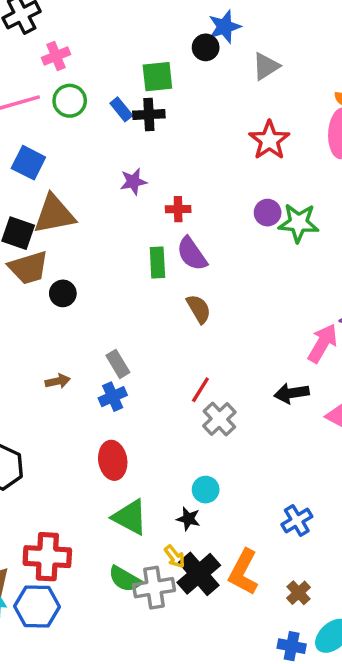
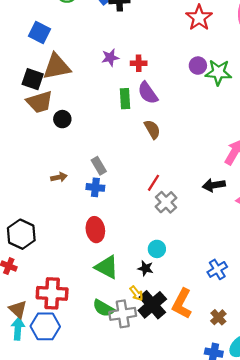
purple star: (133, 182) -> (110, 58), moved
blue cross: (113, 397) -> (95, 187), turned 30

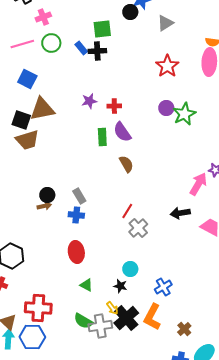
green star: (218, 72) -> (184, 114), turned -30
black circle: (62, 119) -> (47, 195), moved
green triangle: (107, 267) -> (86, 285), size x0.6
blue cross: (217, 269) -> (163, 287), moved

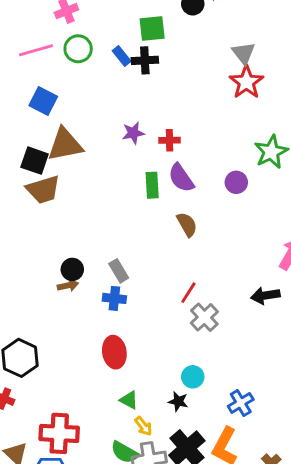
gray triangle: (165, 23) -> (244, 53), moved, turned -36
purple circle: (166, 108) -> (236, 182), moved
yellow arrow: (112, 308) -> (143, 426), moved

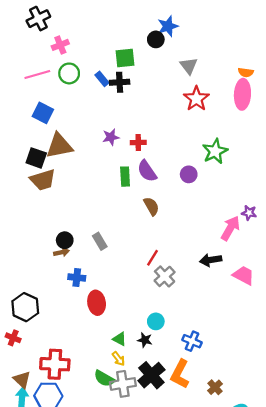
gray triangle: (244, 53) -> (189, 66), moved
blue cross: (114, 298) -> (77, 278), moved
green triangle: (129, 400) -> (120, 339), moved
blue cross: (241, 403) -> (192, 341), turned -36

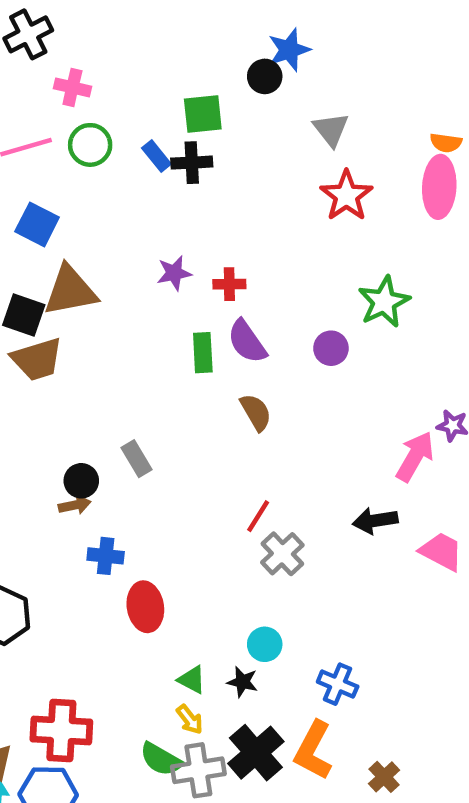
pink cross: (60, 45) -> (72, 87), turned 35
gray rectangle: (100, 241) -> (137, 459), moved

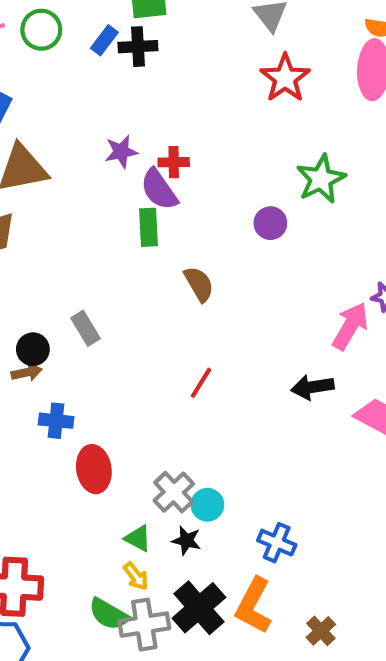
blue rectangle: (156, 156) -> (104, 40), turned 76
purple semicircle: (247, 342) -> (159, 189), moved
gray cross: (282, 554) -> (174, 492), moved

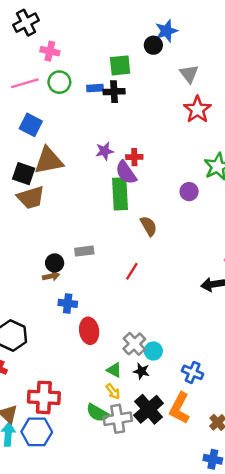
blue rectangle: (104, 40) -> (95, 88), turned 49
green rectangle: (149, 227) -> (120, 194), size x1.5
gray rectangle: (85, 328) -> (84, 251), turned -66
red line: (201, 383) -> (132, 271), moved

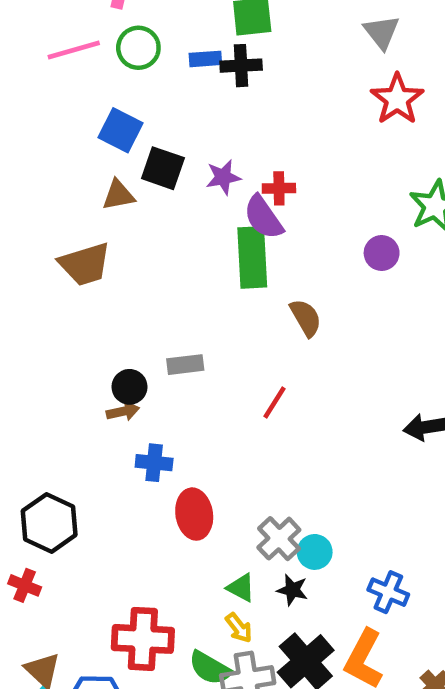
blue square: (31, 125) -> (121, 130), moved
brown triangle: (49, 161) -> (118, 195), size x0.6
black square: (24, 174) -> (163, 168), moved
red cross: (44, 397) -> (143, 639), moved

